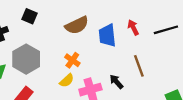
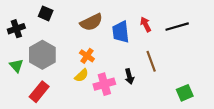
black arrow: (116, 82) -> (129, 77), turned -152

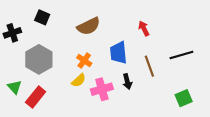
black line: (177, 27) -> (181, 55), moved
blue trapezoid: (121, 32) -> (118, 53), moved
green triangle: (16, 66) -> (15, 87), moved

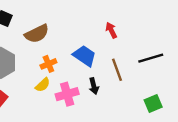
brown semicircle: (89, 26) -> (37, 34), moved
blue trapezoid: (118, 53) -> (85, 56), turned 130
orange cross: (84, 60) -> (48, 64), turned 32

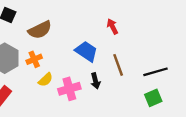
black line: (151, 58) -> (156, 72), moved
orange cross: (48, 64) -> (34, 59), moved

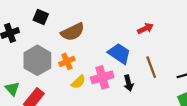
red arrow: (112, 26) -> (145, 28), turned 91
pink cross: (69, 89) -> (102, 77), moved

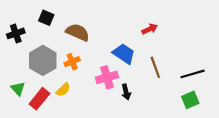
brown semicircle: (73, 32) -> (78, 32), turned -130
yellow semicircle: (78, 82) -> (63, 90), moved
black arrow: (128, 83) -> (126, 92), moved

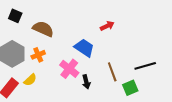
brown line: (155, 67) -> (112, 72), moved
pink cross: (107, 77) -> (69, 69), turned -36
green square: (190, 100) -> (130, 88), moved

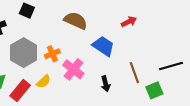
brown semicircle: (43, 29) -> (76, 21), moved
pink cross: (69, 69) -> (73, 69), moved

